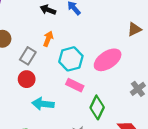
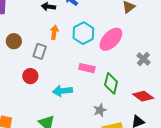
cyan hexagon: (71, 59) -> (83, 33), moved
red circle: (27, 79) -> (30, 76), moved

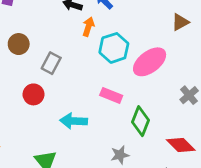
orange arrow: (54, 32) -> (88, 27), moved

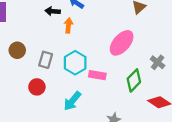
cyan hexagon: (114, 48) -> (75, 63), moved
cyan arrow: (74, 121) -> (72, 101), turned -42
green diamond: (140, 121) -> (134, 80), moved, turned 35

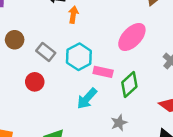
gray rectangle: (46, 60) -> (46, 52), turned -70
green diamond: (134, 80) -> (129, 84), moved
cyan arrow: (72, 101) -> (87, 99), moved

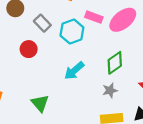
pink rectangle: (103, 72) -> (94, 17), moved
gray star: (119, 123) -> (110, 90), moved

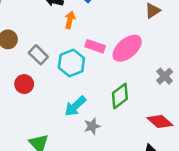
gray star: (110, 90) -> (92, 126), moved

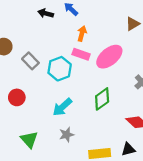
orange arrow: (70, 20) -> (82, 34), moved
red circle: (24, 84) -> (17, 97), moved
gray star: (92, 126) -> (67, 135), moved

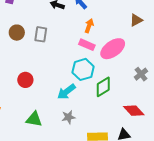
gray rectangle: (30, 61) -> (41, 34), moved, turned 49
cyan hexagon: (60, 69) -> (83, 69), moved
green triangle: (29, 140) -> (34, 119), turned -42

